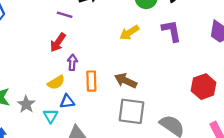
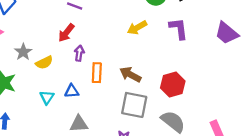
yellow semicircle: (56, 82) -> (44, 63), moved
red hexagon: (204, 87) -> (173, 84), moved
gray star: (26, 104) -> (23, 52), moved
cyan triangle: (51, 116) -> (47, 97), moved

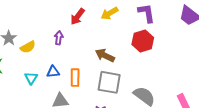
red arrow: (66, 33) -> (78, 17), moved
orange rectangle: (97, 73) -> (75, 78), moved
red hexagon: (173, 84) -> (143, 41), moved

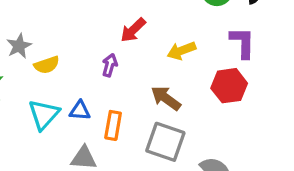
yellow arrow: (110, 13) -> (181, 51), moved
purple arrow: (59, 38) -> (110, 65), moved
cyan triangle: (31, 78) -> (44, 114), size x1.5

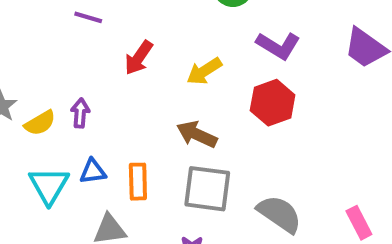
purple L-shape: (242, 43) -> (278, 46), turned 132
purple arrow: (110, 65) -> (80, 113), moved

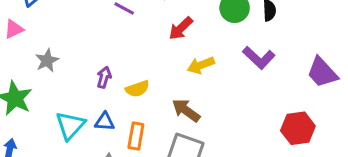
red arrow: (139, 58) -> (181, 28), moved
red hexagon: (273, 103) -> (298, 128), moved
yellow semicircle: (40, 123) -> (137, 89), moved

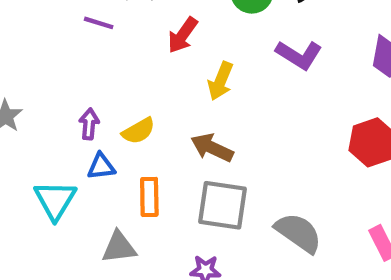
yellow arrow: (201, 65) -> (221, 81), turned -36
blue triangle: (105, 122) -> (101, 166), moved

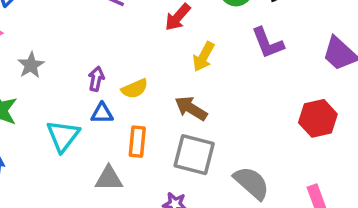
purple L-shape: (299, 55) -> (268, 43), turned 30

